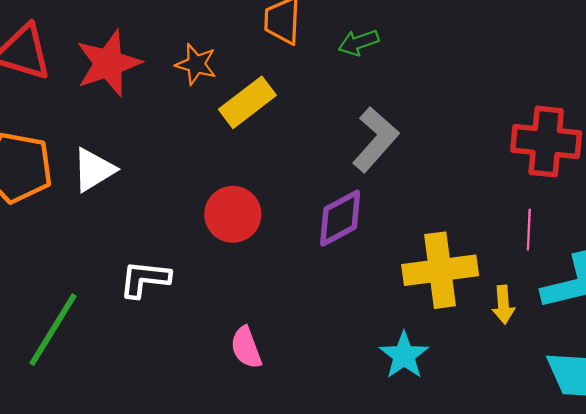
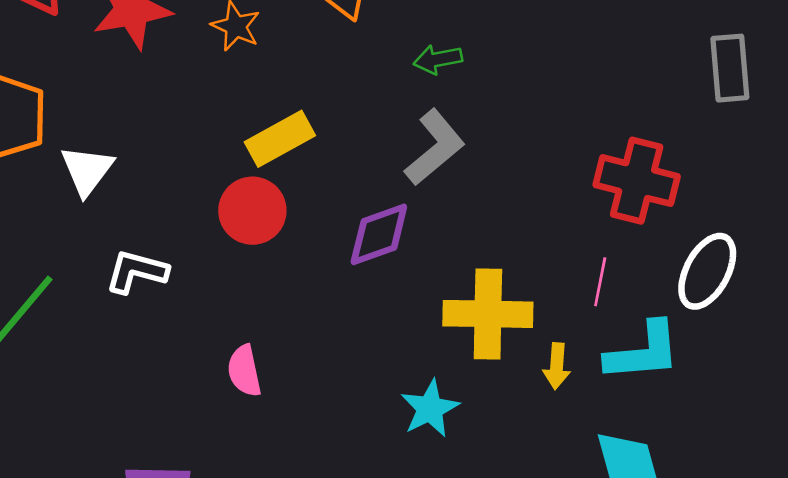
green arrow: (359, 42) -> (438, 59), moved
yellow rectangle: (247, 102) -> (280, 139), moved
white triangle: (94, 170) -> (87, 170), moved, turned -30

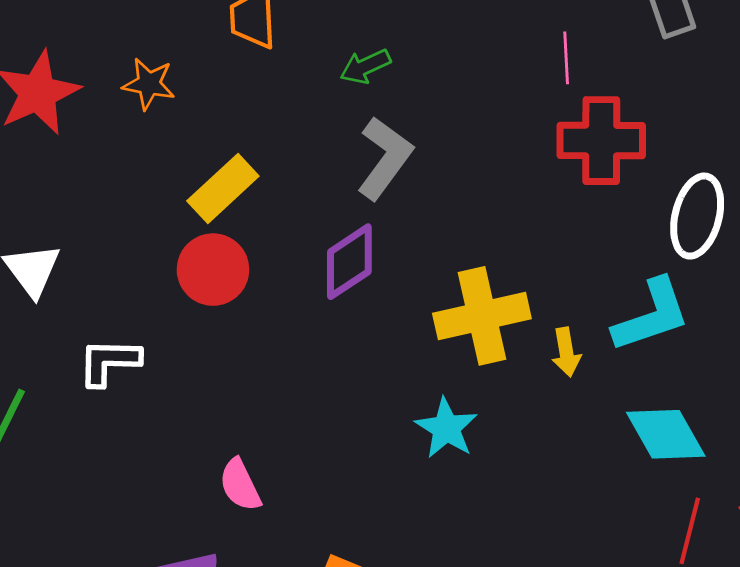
pink line: (600, 282) -> (566, 58), moved
pink semicircle: (244, 371) -> (240, 485), moved

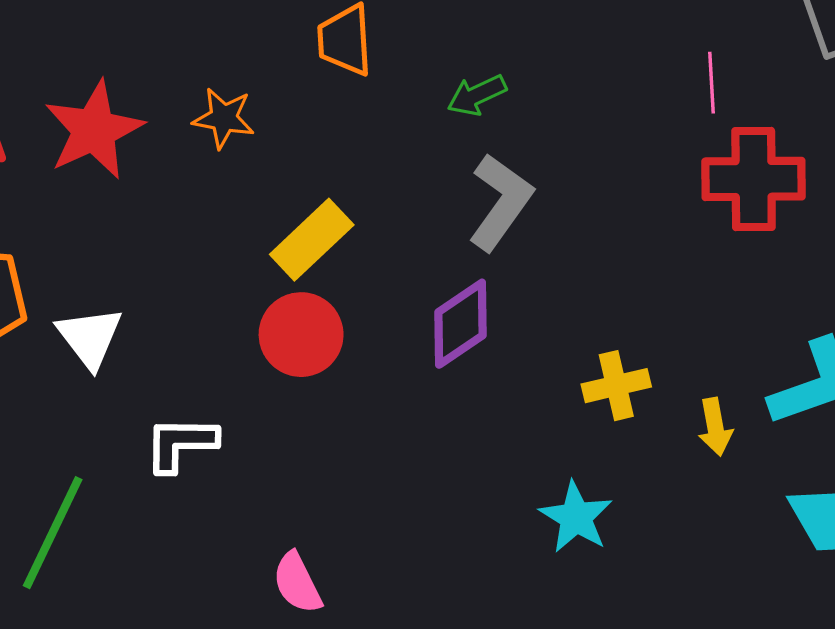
yellow cross: (482, 316) -> (616, 386), size x0.6
pink semicircle: (240, 485) -> (297, 583), moved

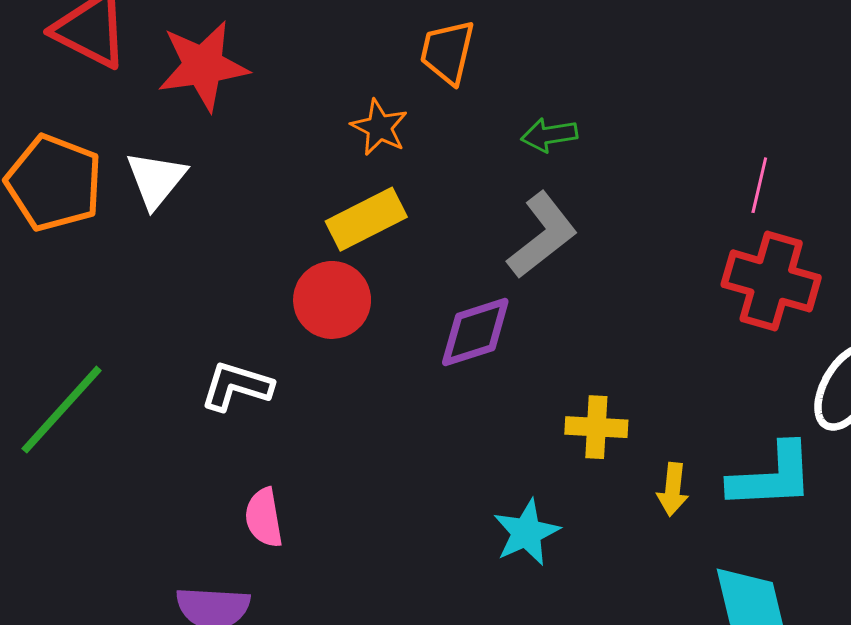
orange star: (224, 118) -> (379, 127), moved
white triangle: (90, 337) -> (156, 179), moved
white L-shape: (181, 444) -> (236, 386), moved

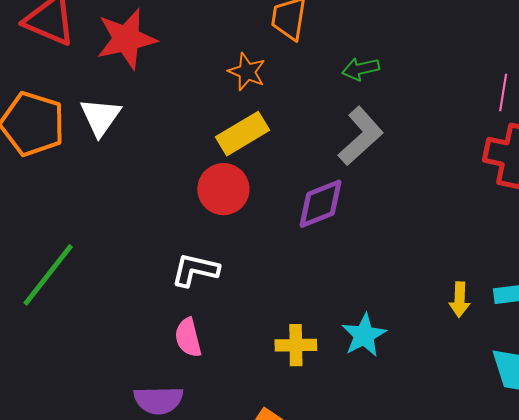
white L-shape: (236, 386) -> (195, 270), moved
yellow cross: (596, 427) -> (296, 345), moved

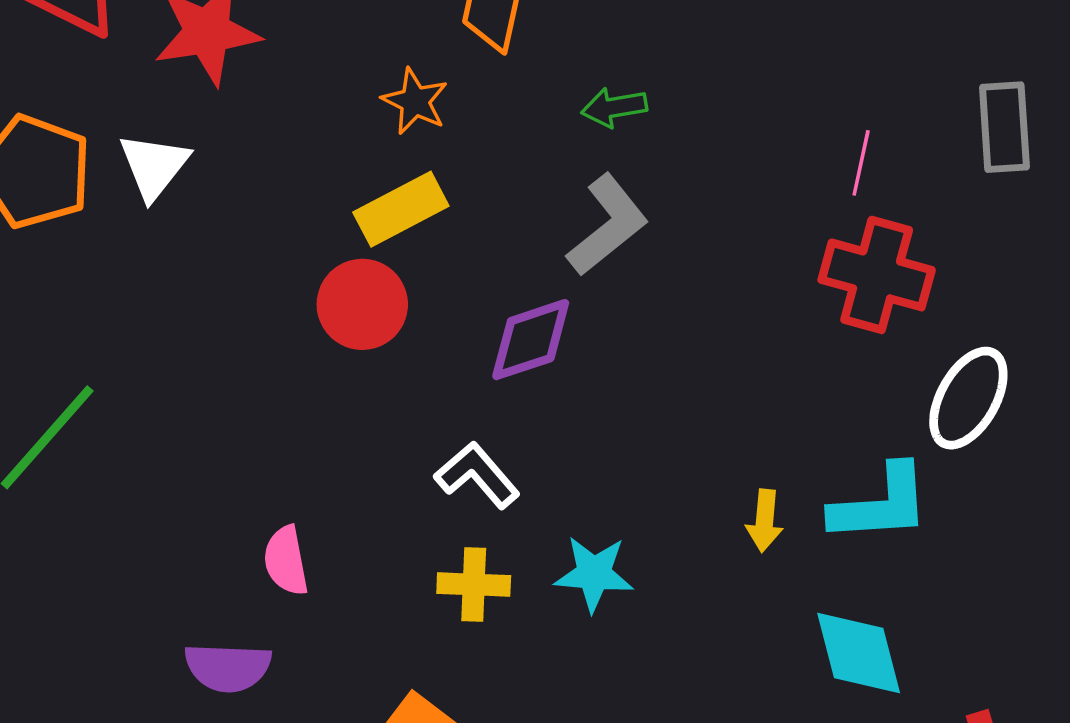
white L-shape: (195, 270) -> (477, 475), moved, turned 33
cyan star: (364, 335) -> (594, 574), turned 30

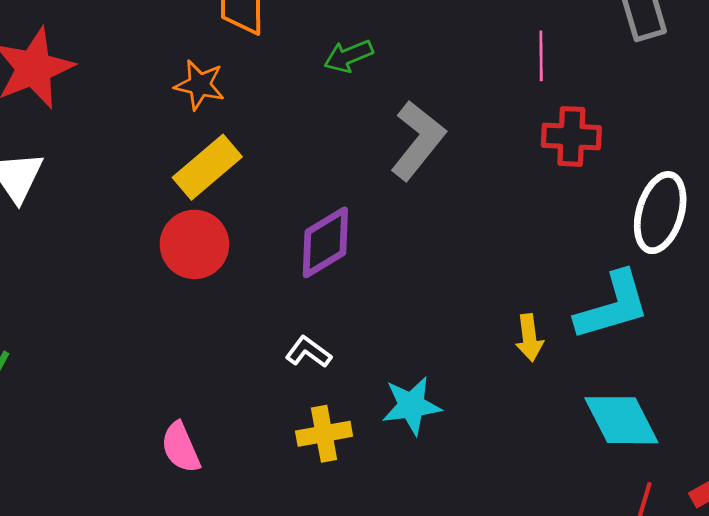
gray L-shape: (608, 225) -> (418, 140), moved
red cross: (877, 275) -> (571, 136), size x0.7
white L-shape: (477, 475) -> (308, 352), size x0.7

